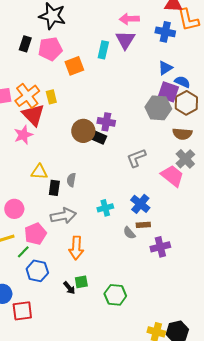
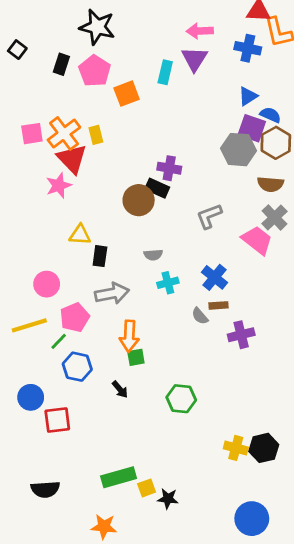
pink pentagon: (50, 49) -> (95, 71), turned -30
brown circle: (83, 131) -> (139, 200), moved
gray semicircle: (71, 180) -> (153, 255), moved, turned -104
green square: (81, 282) -> (136, 357), moved

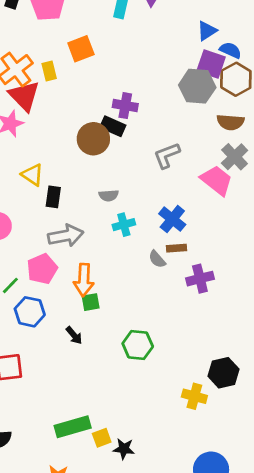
orange square: (127, 94) -> (81, 49), moved
yellow triangle: (80, 235) -> (32, 175), turned 30
pink pentagon: (75, 317) -> (42, 269), moved
black hexagon: (264, 448) -> (224, 373), moved

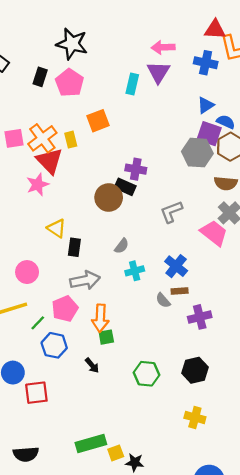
gray semicircle: (109, 196) -> (122, 246), turned -49
black hexagon: (224, 373) -> (195, 370), moved

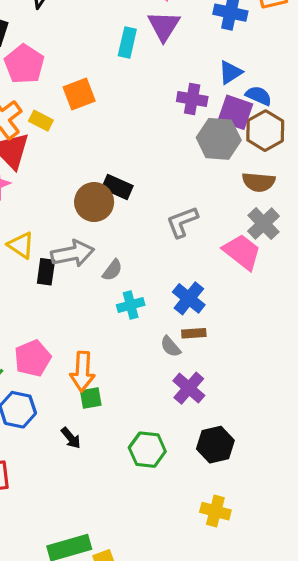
pink pentagon: (70, 83) -> (24, 64), moved
yellow rectangle: (71, 140) -> (41, 121), turned -49
purple cross: (136, 169) -> (192, 99), moved
gray arrow: (85, 280) -> (73, 254), moved
purple cross: (200, 317) -> (189, 388), moved, turned -35

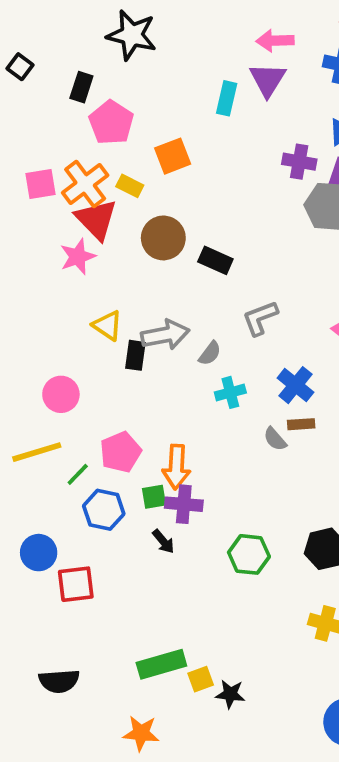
brown circle: (94, 202) -> (163, 238), moved
gray L-shape: (182, 222) -> (260, 318), moved
purple cross: (189, 388) -> (184, 504), moved, turned -36
green square: (91, 398) -> (154, 497), moved

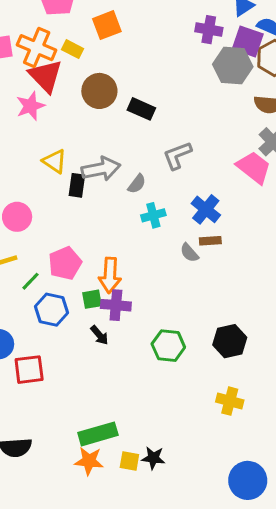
orange cross: (85, 184) -> (37, 48), turned -30
yellow square: (201, 679) -> (129, 461), moved, turned 30
orange star: (141, 733) -> (89, 461), moved

